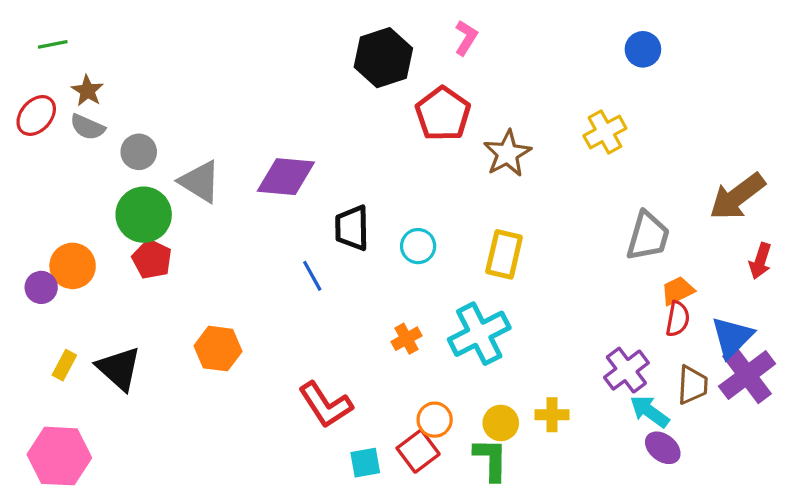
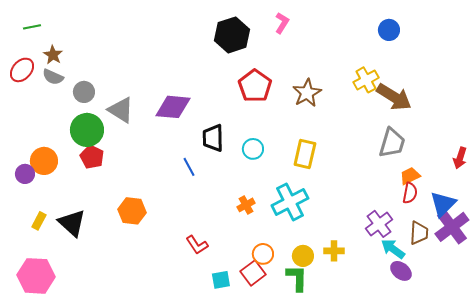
red pentagon: (443, 114) -> (255, 86), moved
brown arrow: (737, 196) -> (394, 97), moved, turned -111
red L-shape: (326, 405) -> (197, 245), size x0.7

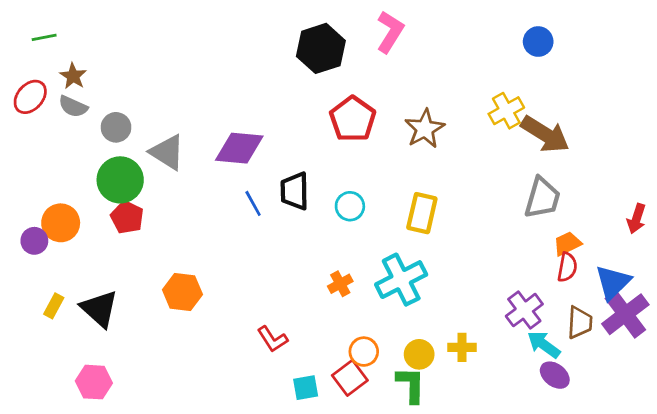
pink L-shape: (282, 23) -> (390, 32), size x1.4
blue line: (189, 167) -> (253, 203), moved
pink hexagon: (36, 276) -> (94, 382), moved, size x0.7

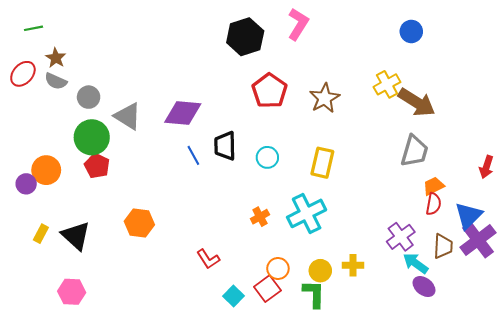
cyan square: (306, 388) -> (234, 296), turned -36

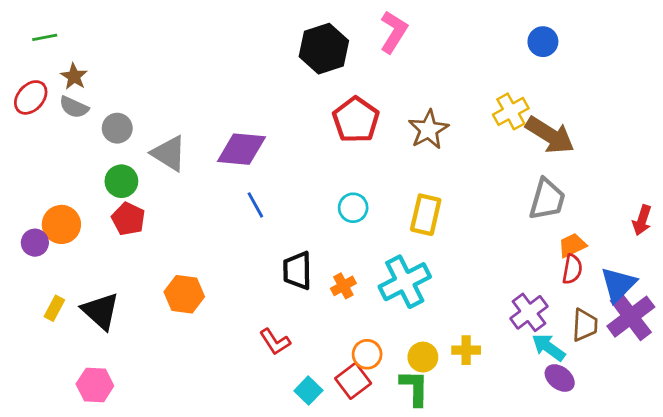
green circle: (92, 137) -> (121, 181), size x0.7
black trapezoid: (225, 146) -> (297, 271), moved

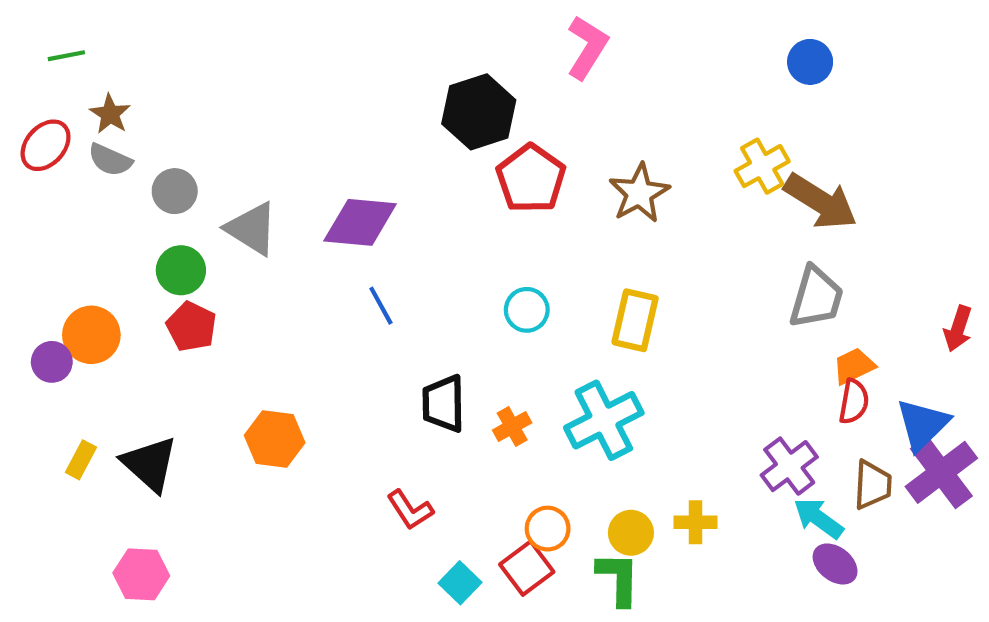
black hexagon: (324, 49) -> (479, 112), moved

